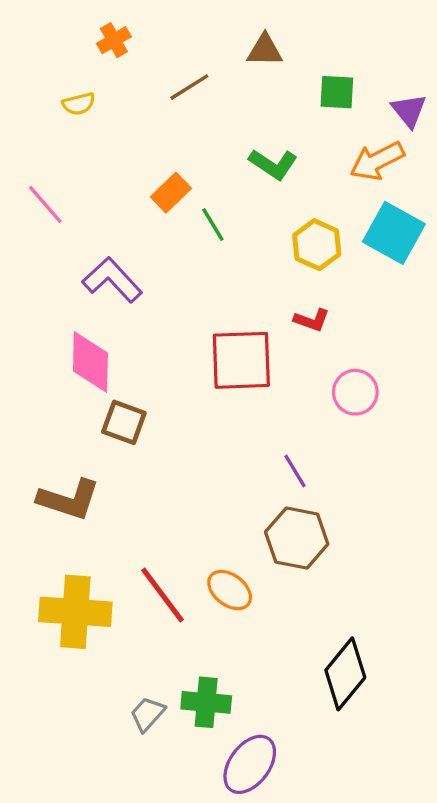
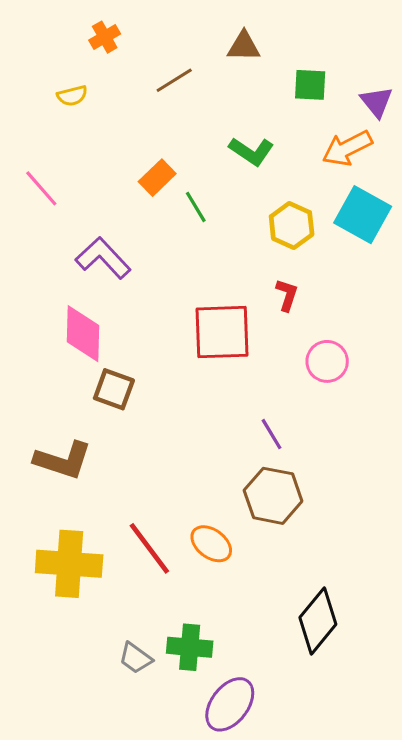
red L-shape: (312, 320) -> (287, 295), turned -92
gray trapezoid: (147, 714) -> (136, 658), turned -96

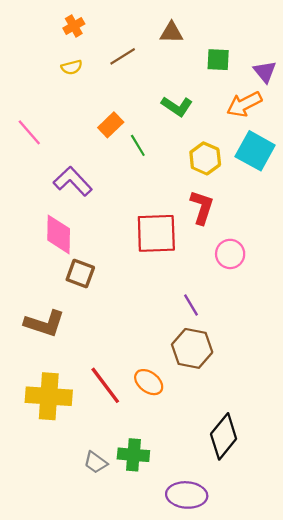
yellow semicircle: (72, 96) -> (72, 67), moved
red L-shape: (287, 295) -> (202, 207), size x1.5
purple ellipse: (230, 704) -> (187, 495), moved, turned 57

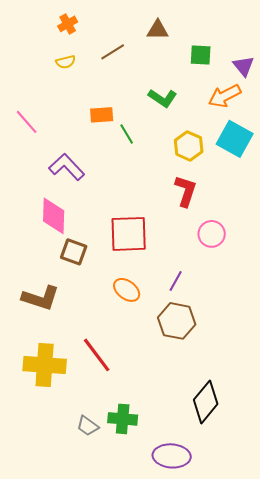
orange rectangle: (111, 125) -> (102, 115), turned 40
red square: (156, 233) -> (129, 234), moved
purple line: (191, 305) -> (176, 281), turned 60
orange ellipse: (149, 382) -> (127, 290), moved

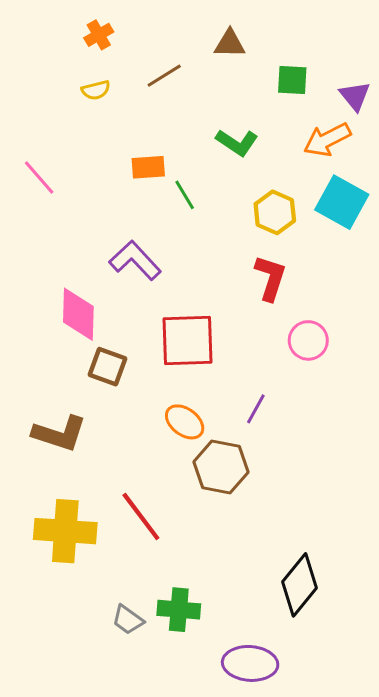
purple L-shape: (67, 167) -> (135, 260), moved
brown hexagon: (177, 321) -> (221, 467), moved

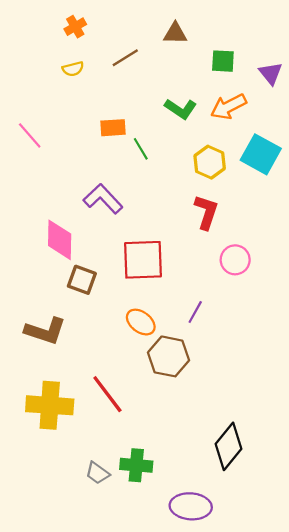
orange arrow: (327, 140) -> (228, 107), moved

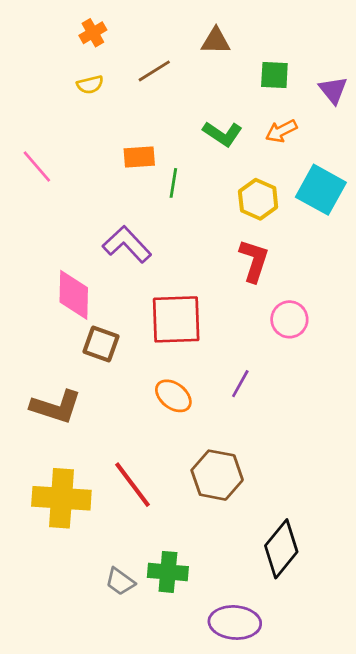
orange arrow: (228, 107) -> (281, 131), size x0.7
green line: (141, 149) -> (173, 183), turned 40
brown hexagon: (169, 356) -> (217, 475), moved

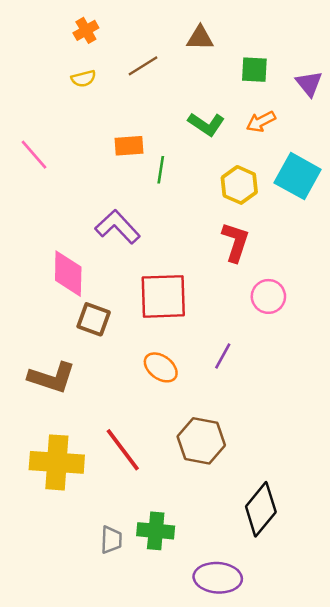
gray trapezoid: (120, 582) -> (111, 540), turned -124

